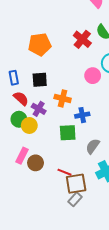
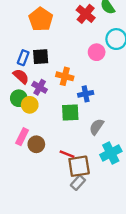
orange pentagon: (40, 44) -> (41, 19), turned -30
blue rectangle: (14, 78) -> (23, 58), moved, turned 32

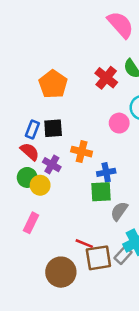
green square: (70, 112) -> (101, 192), moved
brown circle: (36, 144) -> (61, 272), moved, size x1.5
gray rectangle: (78, 183) -> (123, 255), moved

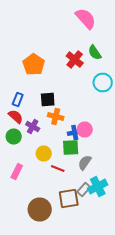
pink circle: (119, 123) -> (85, 130), moved
black square: (53, 128) -> (48, 100), moved
yellow circle: (40, 185) -> (44, 154), moved
red line: (84, 244) -> (58, 168), moved
gray rectangle: (123, 255) -> (84, 190), moved

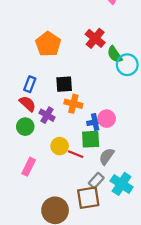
green semicircle: (95, 52) -> (115, 54), moved
red line: (58, 168) -> (76, 154), moved
cyan cross: (98, 186) -> (122, 184), turned -30
gray rectangle: (84, 190) -> (96, 180), moved

